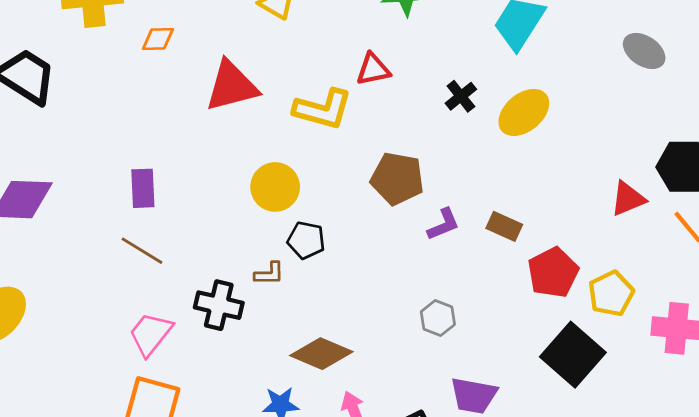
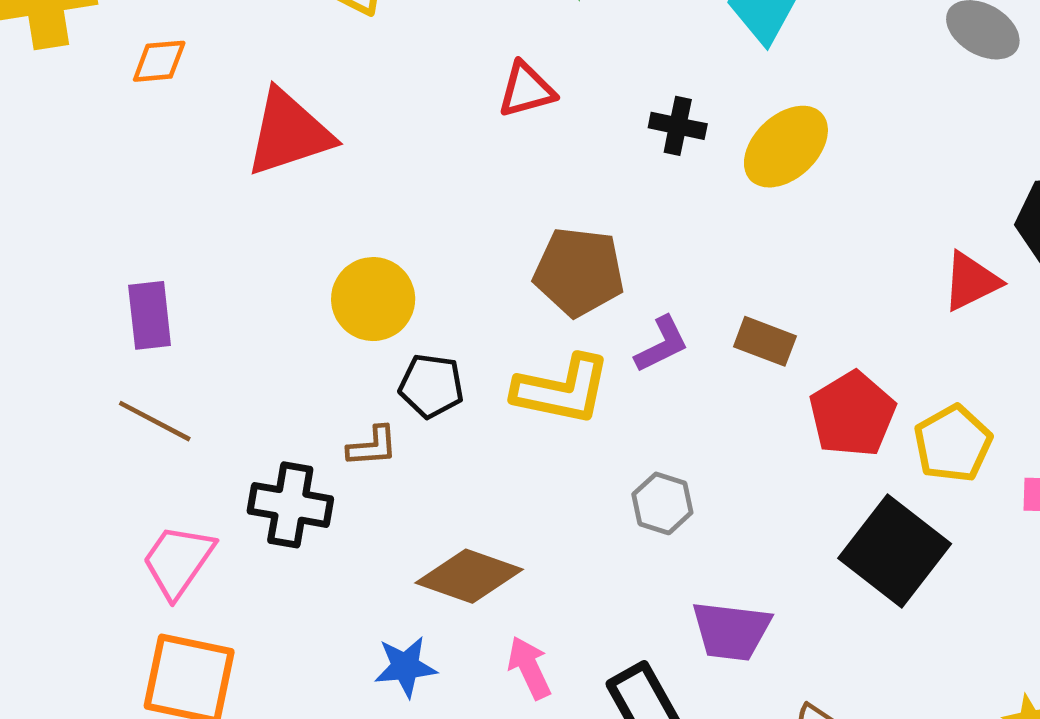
black cross: (461, 96) -> (678, 126), turned -36
yellow L-shape: (323, 109) -> (562, 390), moved

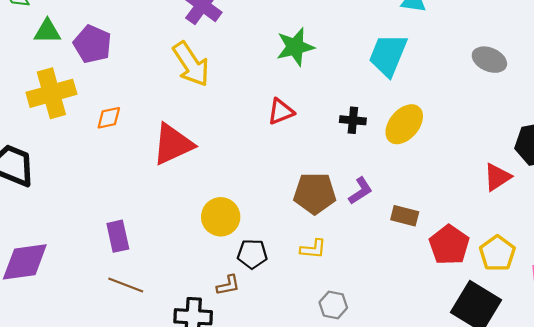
purple L-shape: (662, 344) -> (360, 191), moved
yellow L-shape: (562, 390) -> (313, 249), size x0.6
gray hexagon: (662, 503) -> (333, 305), moved

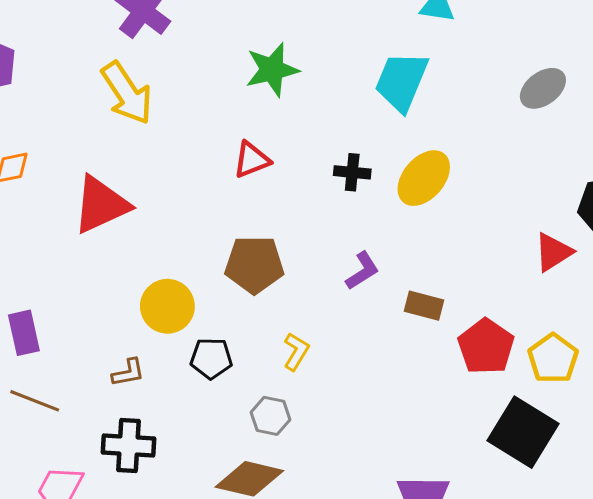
gray ellipse: (489, 60) -> (543, 88), turned -60
brown pentagon: (315, 193) -> (254, 264), moved
yellow L-shape: (313, 249) -> (296, 351), turned -64
brown L-shape: (228, 285) -> (128, 373), moved
gray hexagon: (333, 305) -> (271, 416), moved

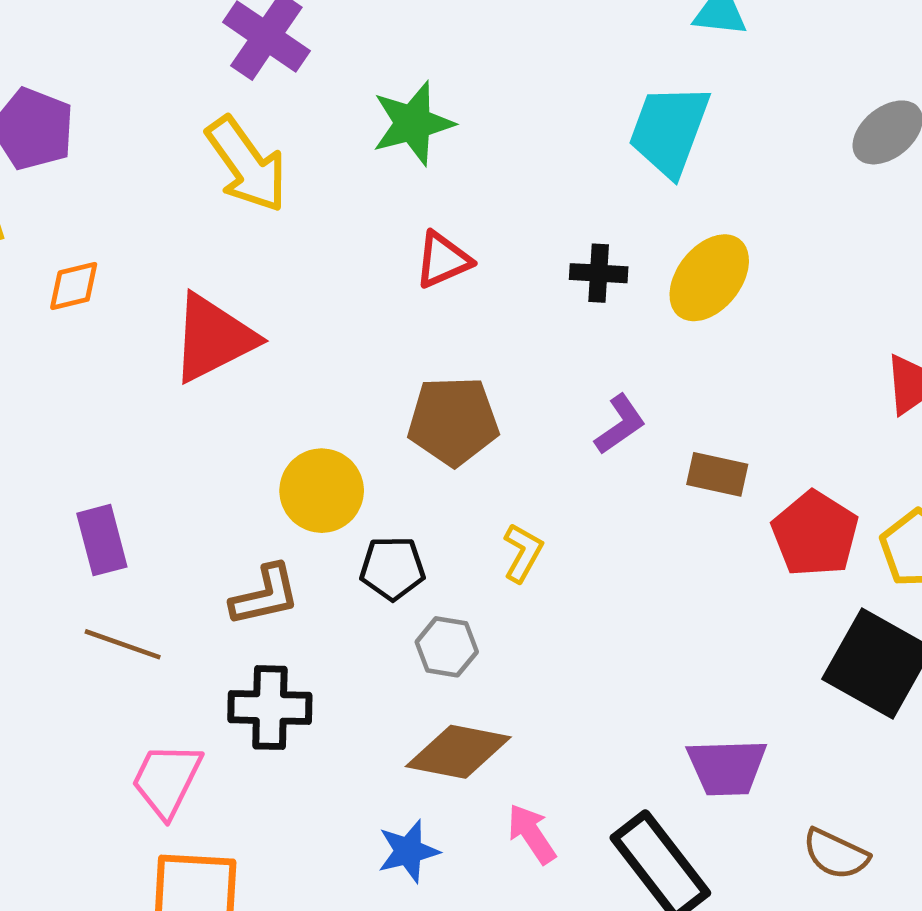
green star: (272, 70) -> (413, 123), moved
brown L-shape: (128, 373) -> (265, 595), size x1.4
gray hexagon: (271, 416) -> (447, 647), moved

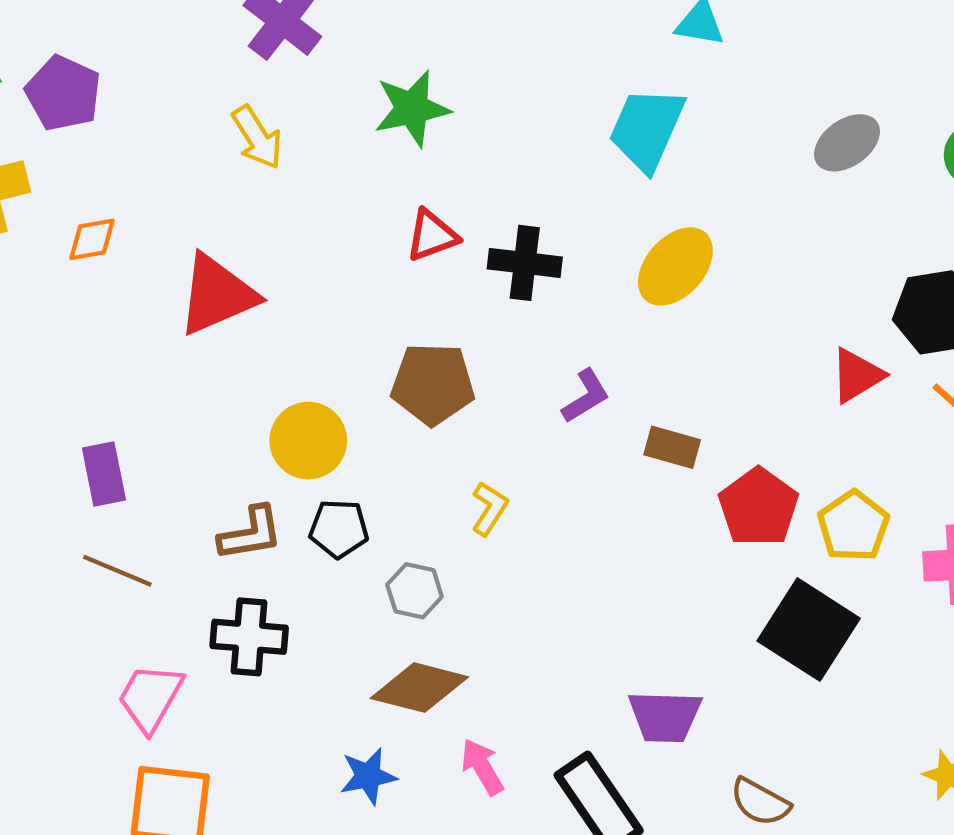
yellow arrow: (247, 165) -> (257, 137), size x0.7
black cross: (599, 273) -> (525, 263), moved, size x1.4
black pentagon: (392, 568) -> (339, 529), moved

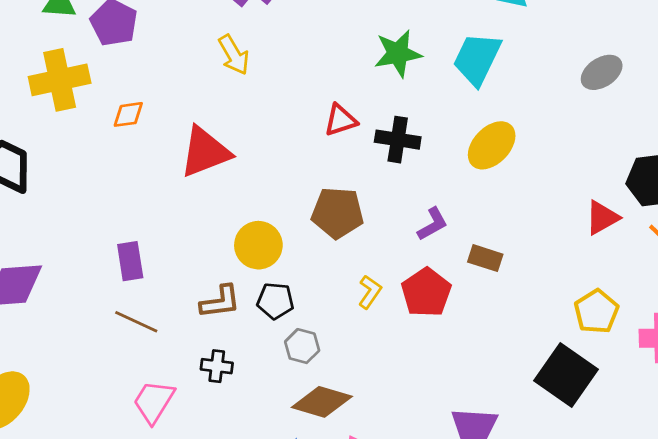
green star: (412, 109) -> (398, 54), moved
red pentagon: (759, 507) -> (426, 292), moved
gray hexagon: (415, 591) -> (302, 346), moved
black cross: (249, 637) -> (217, 366), size x0.7

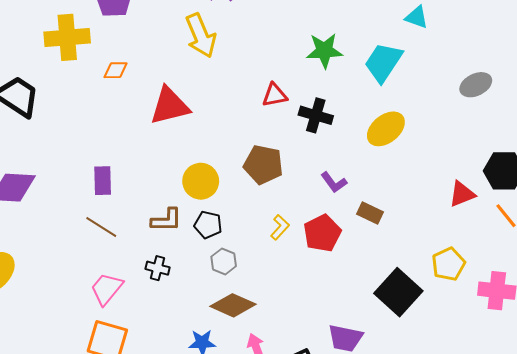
yellow arrow: (234, 55) -> (201, 36), size x1.4
purple L-shape: (433, 224) -> (334, 182), turned 76
black square: (566, 375) -> (398, 292), moved

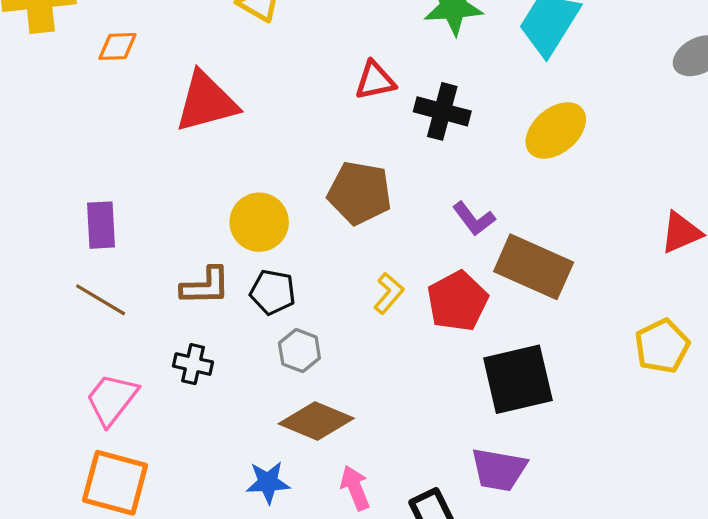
brown rectangle: (370, 213) -> (534, 267), size x1.8
black square: (398, 292) -> (518, 379), moved, turned 36

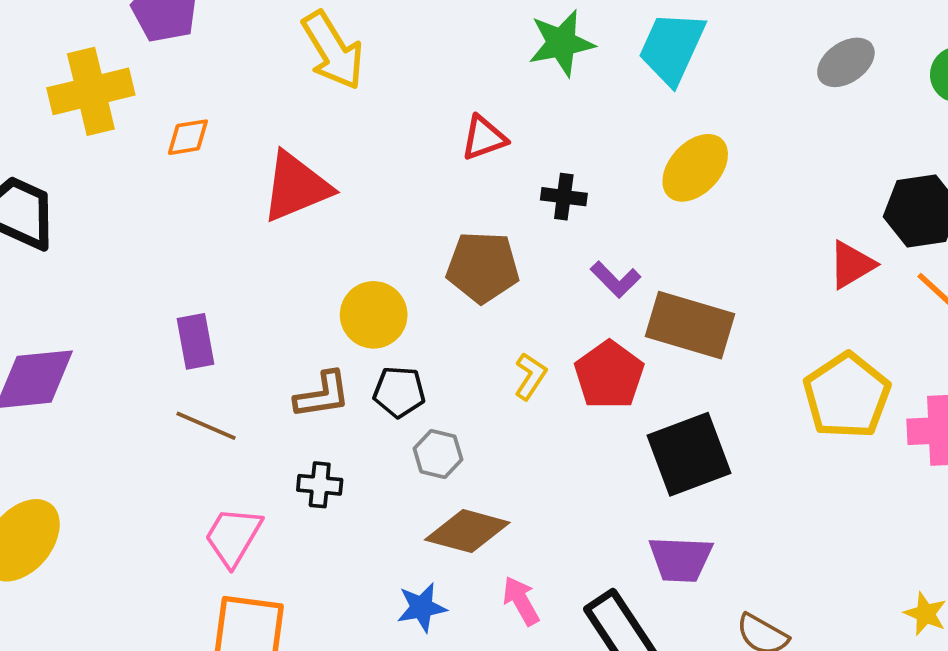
black cross: (442, 111) -> (564, 197), moved, size x0.7
yellow pentagon: (662, 346) -> (847, 396), size x1.4

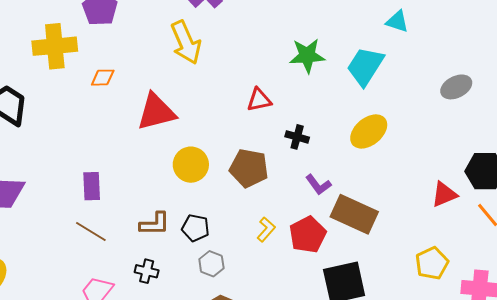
yellow circle: (374, 315) -> (191, 165), moved
yellow pentagon: (847, 396) -> (432, 263), size x0.7

